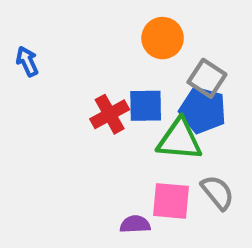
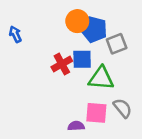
orange circle: (163, 38) -> (77, 21), moved
gray square: (207, 78) -> (117, 44), turned 36
blue pentagon: (203, 110) -> (94, 29), moved

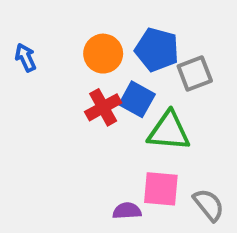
orange circle: (77, 21) -> (103, 54), moved
blue square: (82, 59) -> (137, 99), turned 30
gray semicircle: (123, 108) -> (209, 205), moved

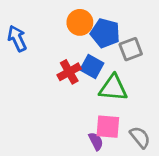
orange circle: (103, 54) -> (80, 22), moved
blue arrow: (26, 58) -> (17, 38), size x1.4
purple semicircle: (127, 211) -> (96, 141), moved, turned 66

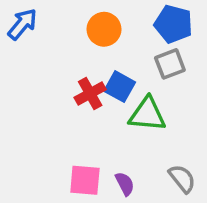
blue pentagon: (105, 33) -> (173, 24), moved
blue arrow: (17, 38) -> (22, 24), moved, turned 65
pink square: (108, 127) -> (85, 180), moved

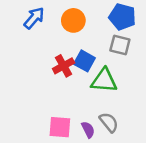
blue arrow: (22, 24) -> (34, 18), moved
gray square: (170, 64) -> (120, 45), turned 35
gray semicircle: (182, 179) -> (109, 122), moved

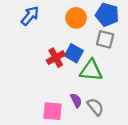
orange circle: (73, 20) -> (76, 18), moved
purple semicircle: (88, 130) -> (76, 100), moved

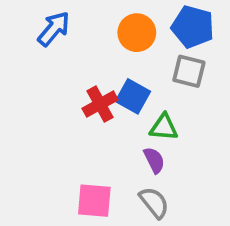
green triangle: (91, 70) -> (164, 127), size x0.7
purple semicircle: (76, 100) -> (154, 160), moved
gray semicircle: (95, 107) -> (154, 203), moved

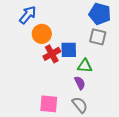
orange circle: (137, 33) -> (42, 34), moved
blue square: (133, 96) -> (69, 50), turned -30

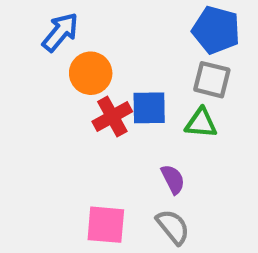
green triangle: (85, 66) -> (201, 123), moved

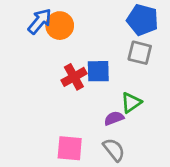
orange circle: (91, 73) -> (60, 26), moved
green triangle: (201, 123) -> (131, 103), moved, turned -40
purple semicircle: (173, 179) -> (114, 118), turned -84

